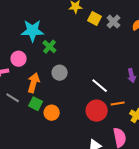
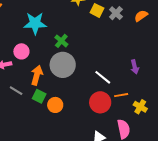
green cross: (49, 47) -> (61, 41), moved
gray circle: (60, 73) -> (63, 65), size x1.6

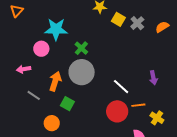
pink circle: (21, 51) -> (41, 49), moved
green square: (39, 96) -> (67, 104), moved
orange circle: (55, 105) -> (52, 123), moved

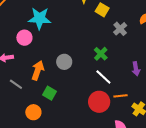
gray cross: (137, 23) -> (120, 29), moved
green cross: (81, 48) -> (101, 54), moved
gray circle: (82, 72) -> (64, 62), size x0.6

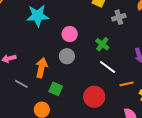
gray cross: (120, 29) -> (119, 17), turned 32
pink circle: (24, 38) -> (70, 34), moved
red circle: (99, 102) -> (94, 97), moved

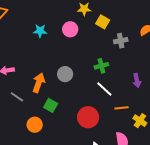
cyan star: (38, 16) -> (40, 31), size x0.6
pink circle: (70, 34) -> (70, 29), moved
green cross: (102, 44) -> (101, 66), turned 32

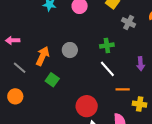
gray cross: (121, 41) -> (129, 23), turned 32
red circle: (88, 117) -> (87, 106), moved
yellow cross: (140, 121) -> (140, 104), turned -32
orange circle: (35, 125) -> (15, 96), moved

